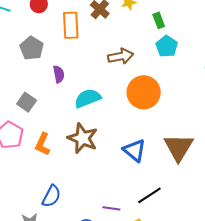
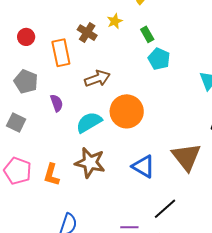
brown arrow: (121, 56) -> (97, 79), moved
orange circle: (144, 92) -> (127, 111), moved
gray square: (27, 102) -> (16, 122), moved

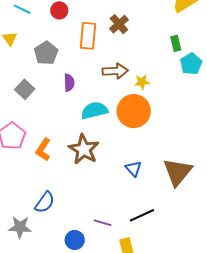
yellow star: (115, 21) -> (142, 82), moved
cyan pentagon: (159, 59) -> (191, 64), moved
blue triangle: (143, 167) -> (133, 169), size x0.7

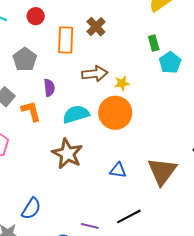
orange L-shape: (43, 150) -> (31, 111), moved, turned 135
blue triangle: (133, 169) -> (118, 170), turned -36

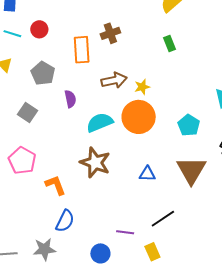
red circle: (36, 16) -> (39, 29), moved
brown cross: (96, 27) -> (110, 33), turned 30
cyan pentagon: (170, 63) -> (189, 125), moved
orange L-shape: (31, 111) -> (56, 185), moved

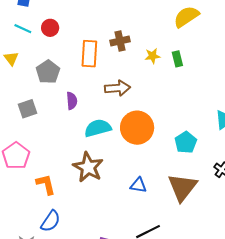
yellow star: (142, 87) -> (153, 56), moved
gray square: (27, 112) -> (28, 109), turned 30

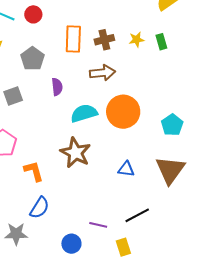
brown cross: (120, 41) -> (104, 40), moved

